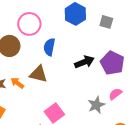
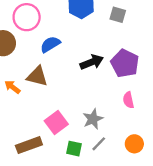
blue semicircle: (49, 47) -> (50, 44), turned 48
pink semicircle: (115, 94) -> (128, 100), turned -64
gray star: (96, 105) -> (93, 119), moved

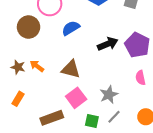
brown triangle: (37, 76) -> (71, 69), moved

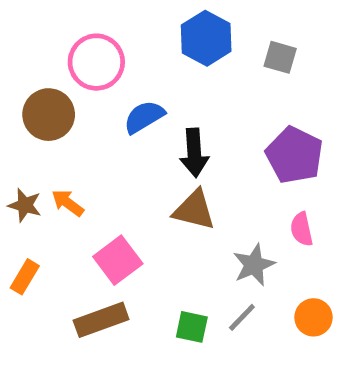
black arrow: (108, 44) -> (194, 153), moved, turned 108
brown triangle: (71, 69) -> (194, 210), moved
gray star: (109, 95) -> (254, 265), moved
pink square: (76, 98) -> (118, 260), moved

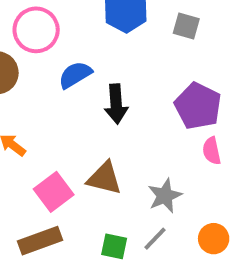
brown triangle: (194, 210) -> (104, 178), moved
pink semicircle: (302, 229) -> (212, 151), moved

